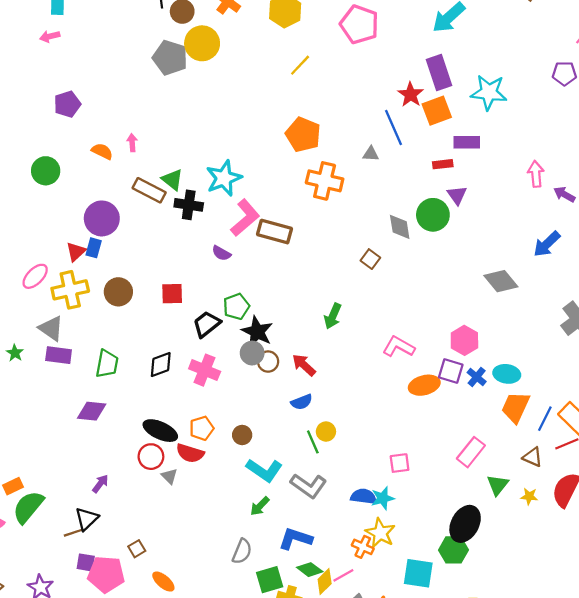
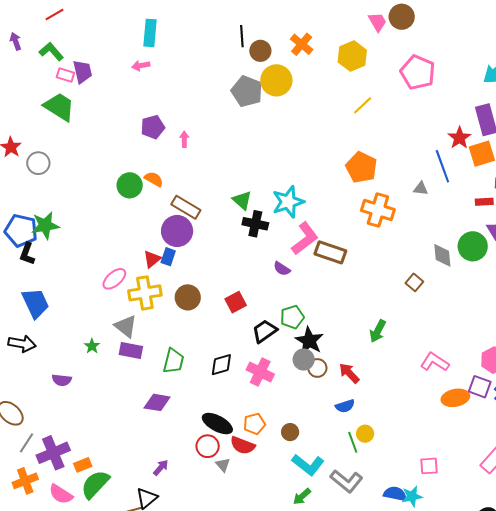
pink arrow: (132, 143) -> (184, 139), moved
orange semicircle: (102, 151) -> (154, 179), moved
brown rectangle: (149, 190) -> (186, 207), moved
red square: (172, 294) -> (236, 302), turned -30

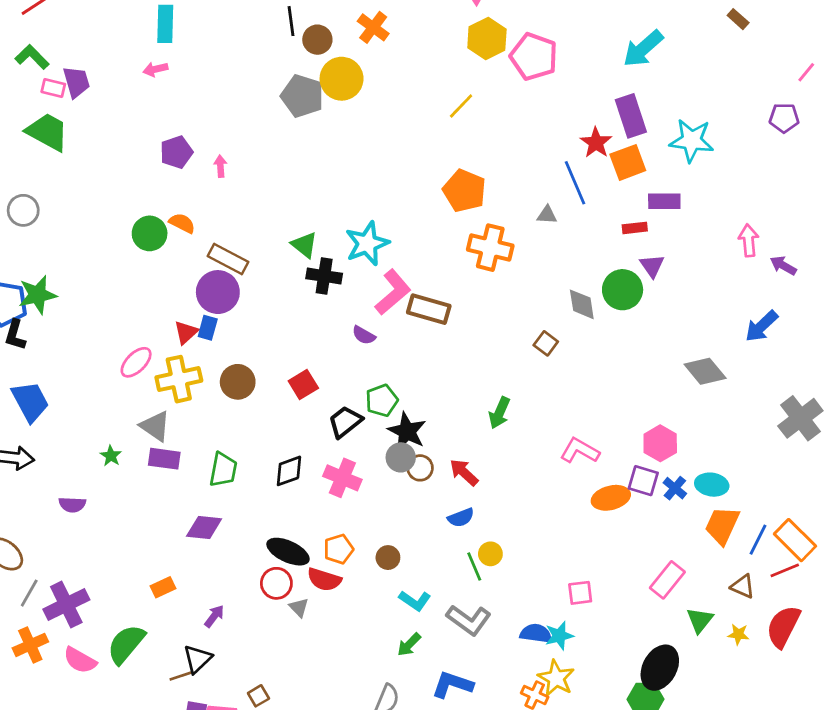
yellow hexagon: (352, 56) -> (487, 38), moved
orange rectangle: (83, 465) -> (163, 587), moved
cyan L-shape: (308, 465) -> (415, 601), size x0.7

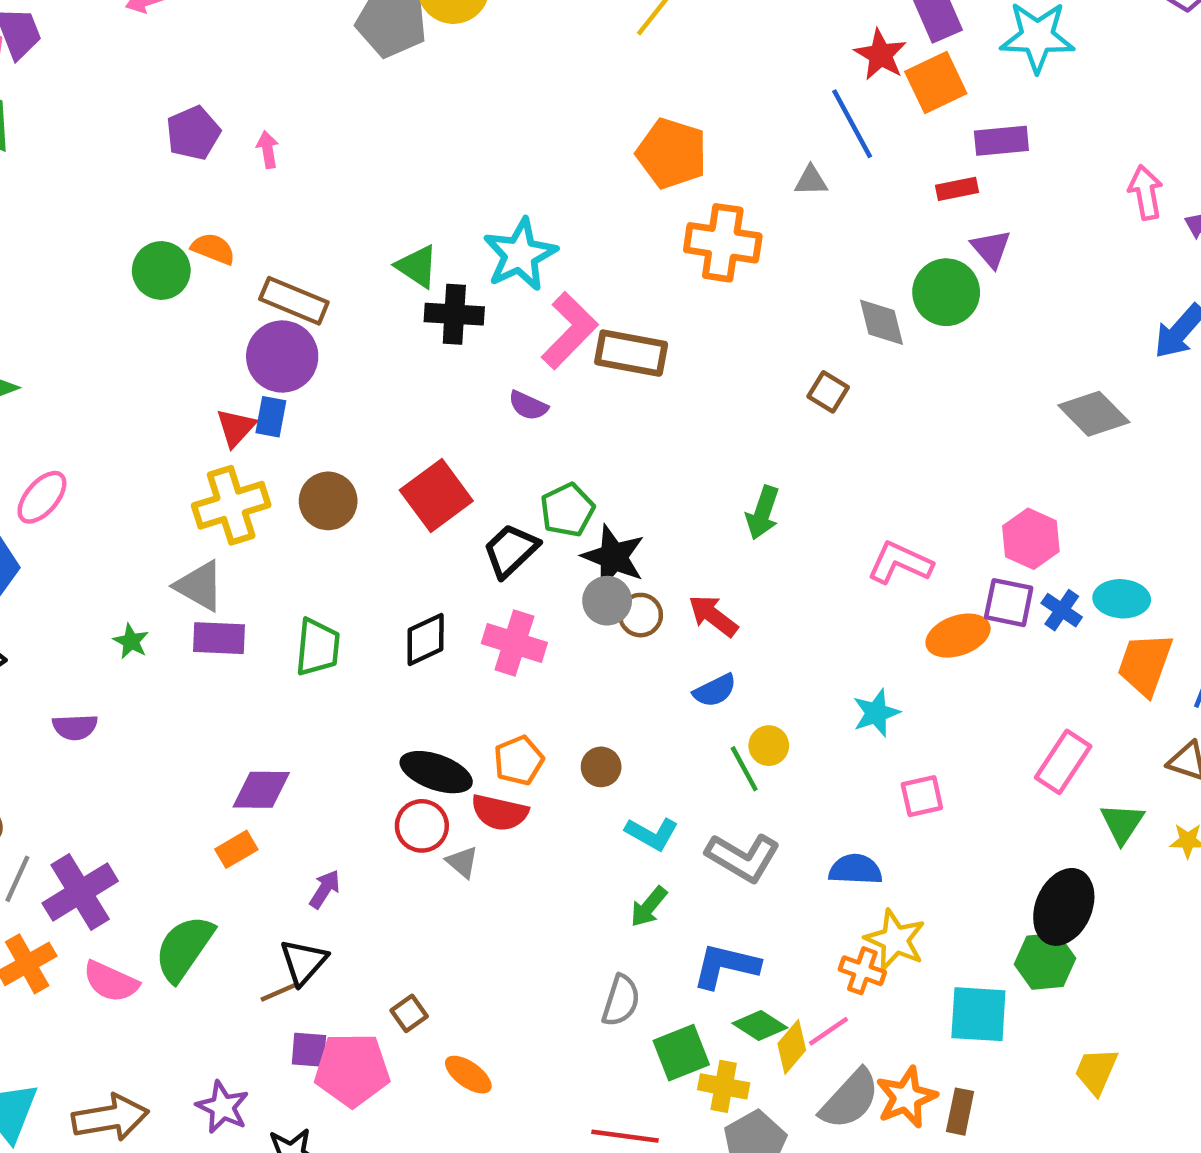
pink ellipse: (136, 362) -> (42, 497), moved
red square: (303, 384) -> (436, 495), size x1.4
purple diamond: (204, 528) -> (261, 790), moved
cyan star: (559, 636) -> (876, 713), moved

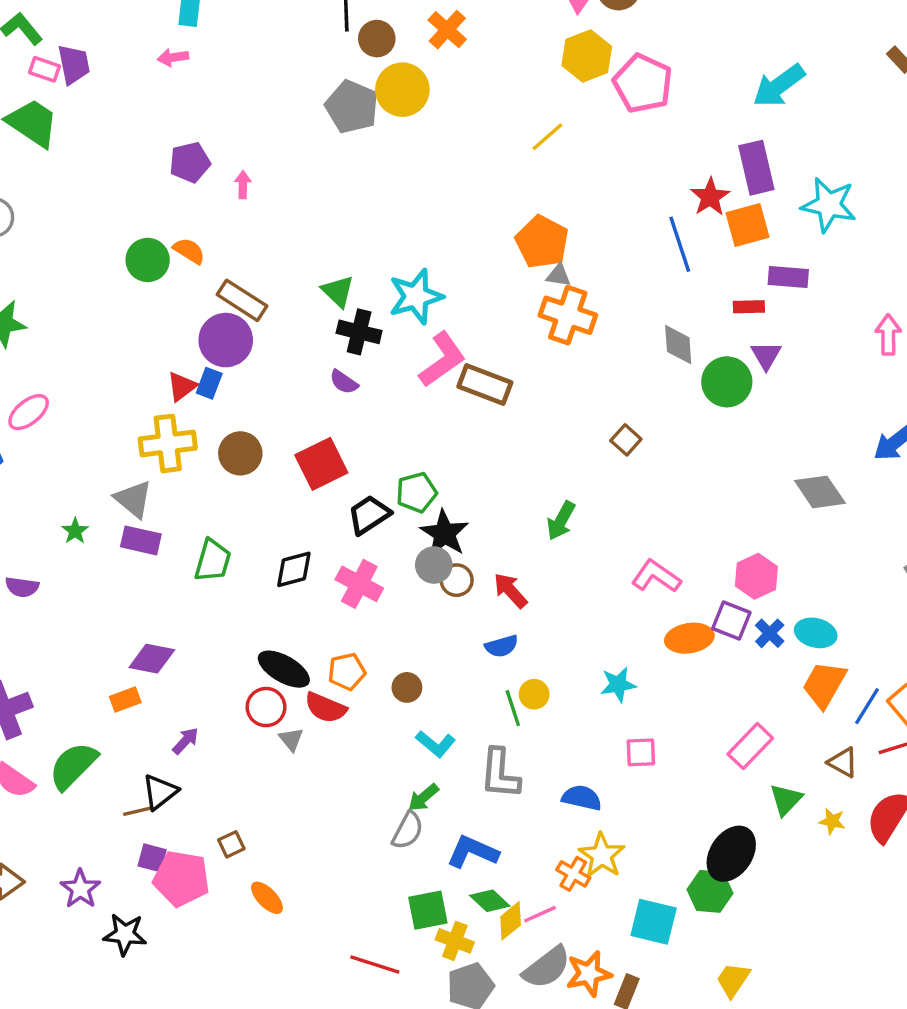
gray triangle: (811, 181) -> (559, 275), moved
gray diamond: (882, 322) -> (678, 345), moved
purple semicircle: (528, 406) -> (344, 382), moved
gray L-shape: (743, 857) -> (500, 774), turned 54
gray semicircle: (621, 1001) -> (408, 831), moved

